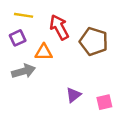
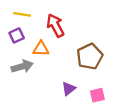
brown pentagon: (94, 41) -> (90, 56), moved, turned 30

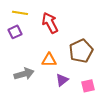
orange triangle: (41, 49) -> (49, 60), moved
gray arrow: (22, 66) -> (24, 74), moved

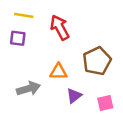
purple square: (15, 32) -> (18, 38), turned 32

